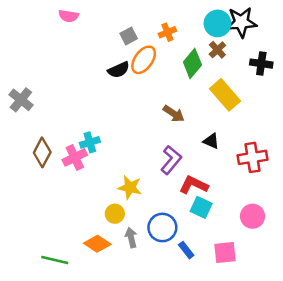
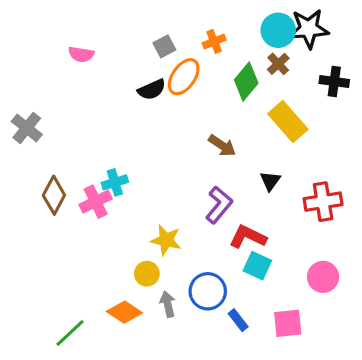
pink semicircle: (69, 16) -> (81, 54), moved
black triangle: (211, 141) -> (270, 181), turned 42
green line: (55, 260) -> (70, 333), turned -56

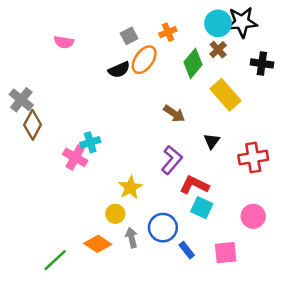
brown diamond: (54, 195) -> (33, 125), moved
pink cross: (96, 202) -> (75, 157), turned -35
yellow star: (166, 240) -> (130, 187), turned 30

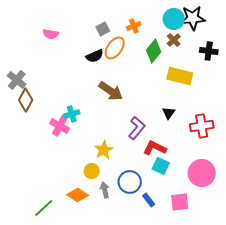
yellow rectangle: (226, 95) -> (180, 76), turned -35
brown arrow: (174, 114) -> (111, 91), moved, size x1.4
pink circle: (253, 216) -> (202, 173), size x1.4

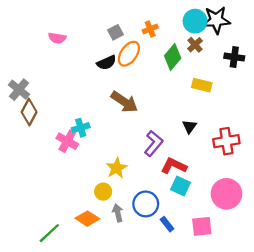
yellow rectangle: (180, 76) -> (202, 85), size x0.7

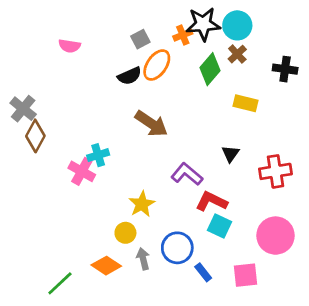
black star: (216, 20) -> (203, 24), moved
purple L-shape: (154, 143) -> (187, 174), turned -90

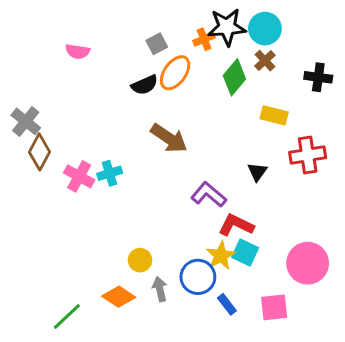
pink cross: (82, 171) -> (79, 176), moved
red cross: (275, 171) -> (308, 155), moved
yellow star: (142, 204) -> (221, 256), moved

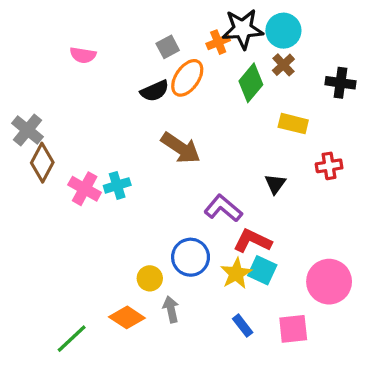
red cross: (308, 155) -> (329, 166), size x0.7
blue circle: (198, 277) -> (191, 257), moved

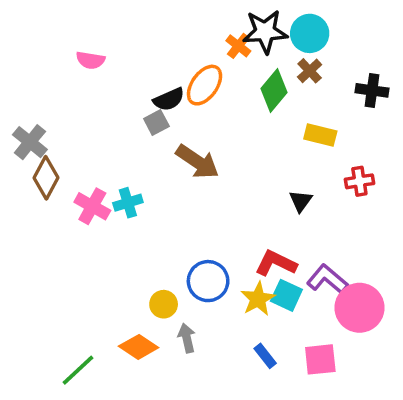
orange cross: (218, 42) -> (238, 46), turned -30
gray square: (168, 47) -> (156, 123), moved
purple L-shape: (223, 208) -> (327, 279), moved

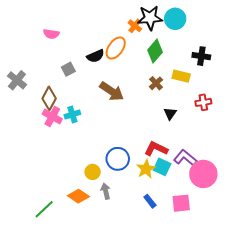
brown cross: (310, 71) -> (156, 83), moved
black cross: (372, 90) -> (201, 56), moved
gray square: (156, 123) -> (68, 69), moved
brown diamond: (46, 178) -> (49, 98), moved

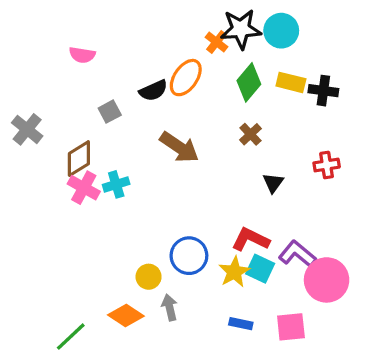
yellow rectangle: (181, 76) -> (291, 82), moved
brown diamond: (49, 98) -> (79, 159), turned 30
blue rectangle: (150, 201) -> (241, 324), turned -40

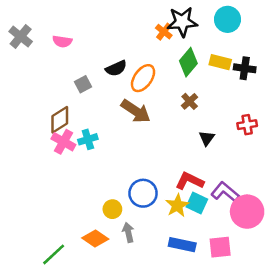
cyan circle: (281, 31) -> (227, 19), moved
orange ellipse: (186, 78) -> (143, 78), moved
gray cross: (27, 129) -> (21, 36), moved
blue rectangle: (241, 324) -> (182, 245), size x1.5

